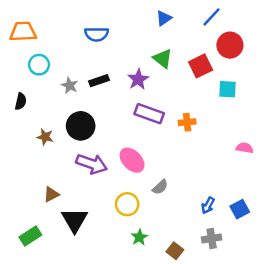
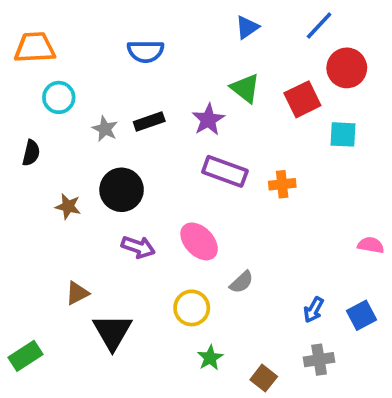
pink semicircle: (245, 148) -> (371, 245), moved
purple arrow: (92, 164) -> (138, 247), size x0.7
green rectangle: (30, 236) -> (26, 356), moved

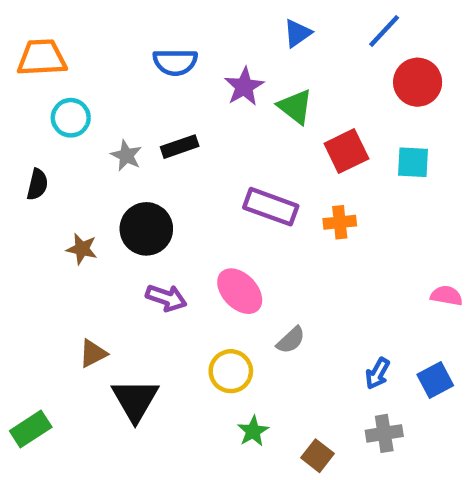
red square: (302, 99) -> (346, 151), moved
purple star: (208, 120) -> (244, 87), moved

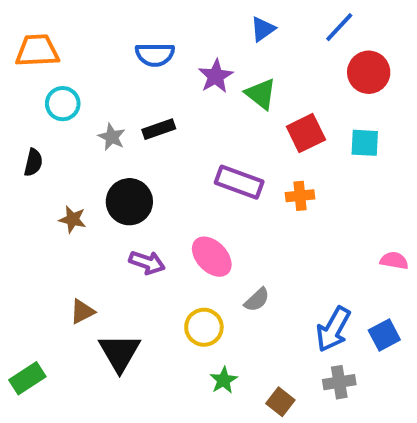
blue arrow: (378, 373) -> (333, 329), size x1.6

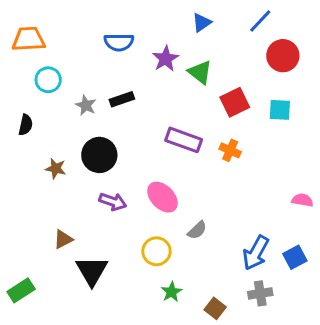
orange cross: (300, 196) -> (230, 150), turned 30

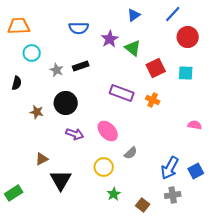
pink semicircle: (302, 200) -> (195, 125), moved

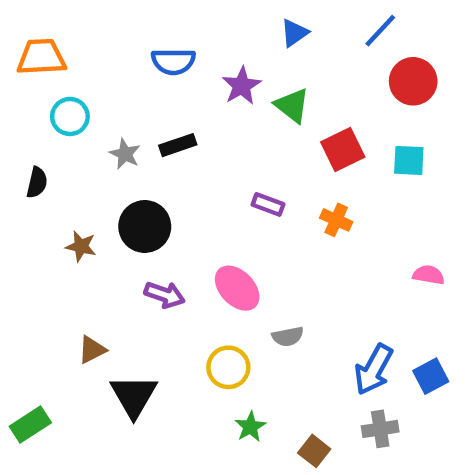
purple rectangle: (122, 93) -> (268, 204), size x0.6
gray semicircle: (131, 153) -> (288, 337), turned 32

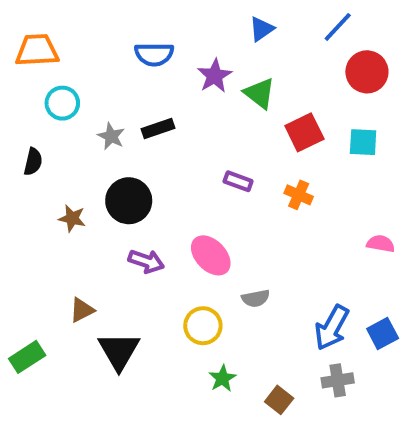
green rectangle: (30, 425) -> (27, 357), moved

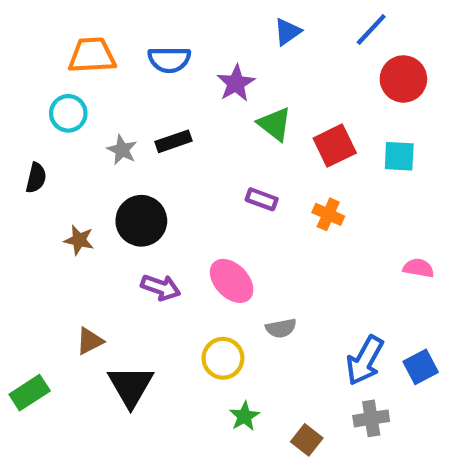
orange trapezoid: (37, 50) -> (92, 55), moved
green triangle: (260, 93) -> (275, 124), moved

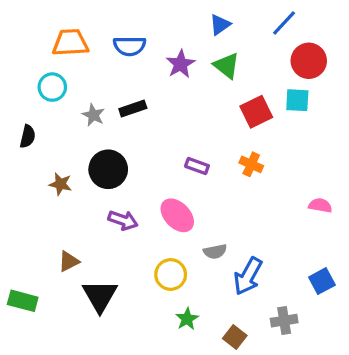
green triangle: (275, 124) -> (227, 66), moved
cyan square: (399, 156) -> (297, 100), moved
purple rectangle: (262, 199) -> (197, 166), moved
blue arrow: (365, 360) -> (248, 276), moved
green rectangle: (30, 393) -> (23, 301), turned 48

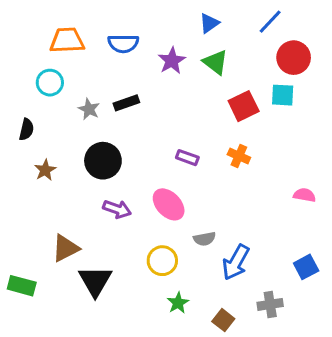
brown star: (60, 184) -> (45, 170), moved, turned 30
brown triangle: (69, 261) -> (65, 248), size x1.4

